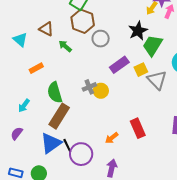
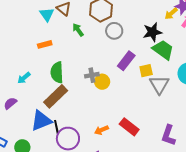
cyan triangle: (20, 40) -> (47, 14), moved
green trapezoid: (152, 45) -> (163, 50), turned 80
purple rectangle: (119, 65) -> (126, 61), turned -30
red rectangle: (138, 128) -> (129, 127), turned -42

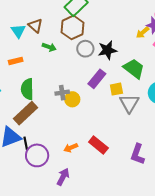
green arrow: (78, 30) -> (49, 47), turned 144
black star: (152, 32) -> (107, 50), moved

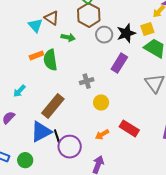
green semicircle: (27, 89) -> (50, 60), moved
yellow square: (116, 89) -> (147, 29), moved
yellow circle: (72, 99) -> (101, 103), moved

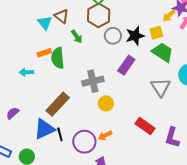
green arrow: (68, 37) -> (77, 37), turned 40
gray cross: (87, 81) -> (93, 81), size x1.5
cyan arrow: (19, 91) -> (26, 72), moved, turned 40
red rectangle: (129, 128) -> (145, 126), moved
purple circle: (70, 147) -> (84, 142), moved

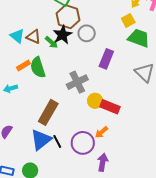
brown triangle: (61, 16) -> (34, 37), moved
black star: (135, 36) -> (62, 35), moved
red rectangle: (145, 126) -> (110, 107), moved

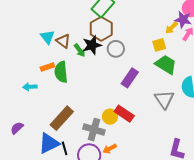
gray cross: (77, 82) -> (94, 130), moved, turned 30
red rectangle: (110, 107) -> (124, 114), moved

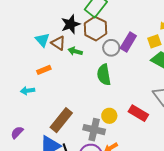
black star: (92, 45) -> (71, 24), moved
green arrow: (80, 50) -> (75, 51), turned 144
green semicircle: (61, 72) -> (104, 75), moved
purple rectangle: (130, 78) -> (128, 42), moved
red rectangle: (124, 114) -> (138, 113), moved

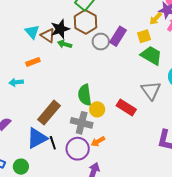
black star: (71, 24) -> (60, 29), moved
green semicircle: (104, 75) -> (85, 95), moved

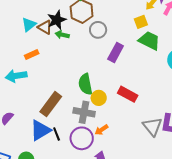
cyan triangle: (32, 32) -> (29, 25), turned 35
purple rectangle: (118, 36) -> (116, 52), moved
cyan arrow: (16, 82) -> (16, 76), size x1.5
gray triangle: (151, 90) -> (152, 127), moved

